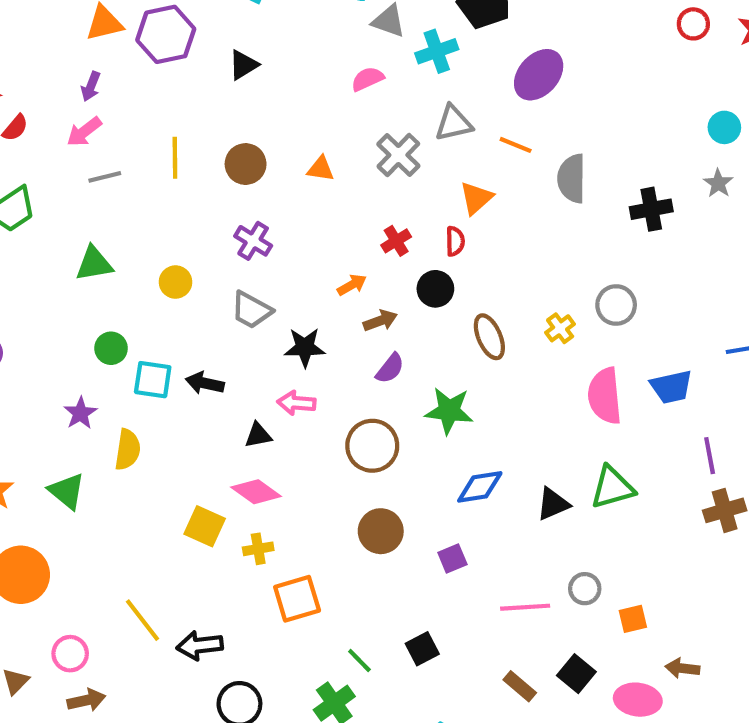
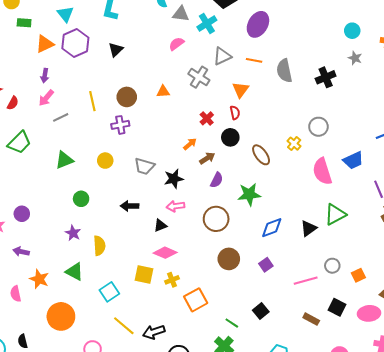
purple cross: (253, 241) -> (120, 125), moved, turned -30
cyan square: (153, 380) -> (109, 292), moved, turned -30

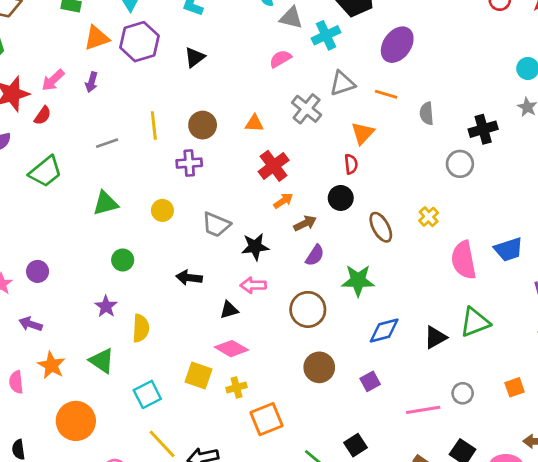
gray semicircle: (284, 71) -> (427, 113), size x0.7
pink arrow: (46, 98) -> (53, 80), moved
red cross: (207, 118) -> (274, 166), moved, size x1.5
gray circle: (318, 127) -> (460, 164), moved
orange square: (358, 275) -> (515, 387), moved

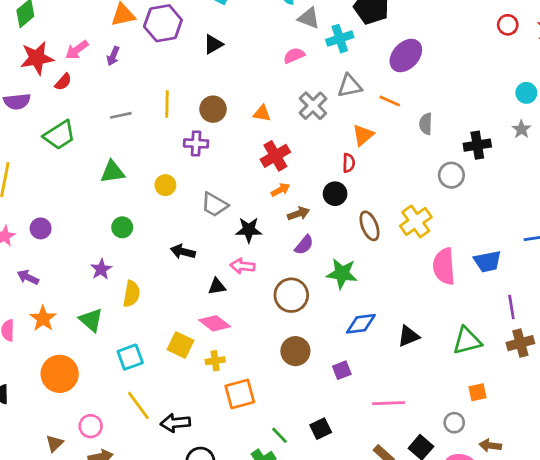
yellow cross: (429, 217) -> (416, 221), size x1.6
green triangle: (475, 322) -> (467, 341), moved
gray circle: (463, 393) -> (454, 423), moved

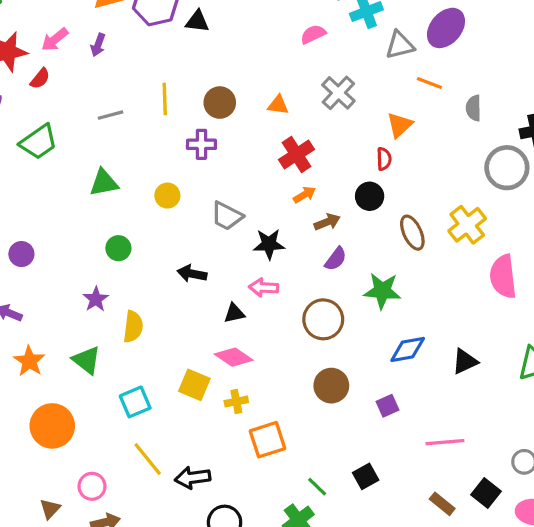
black triangle: (213, 44) -> (197, 21), moved, turned 40
gray triangle: (350, 86) -> (400, 45), moved
gray circle: (451, 175) -> (507, 168), size x1.4

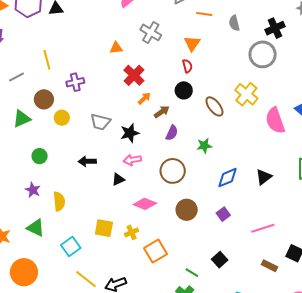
brown circle: (220, 103) -> (44, 99), moved
green star: (382, 291) -> (204, 146), size x0.7
pink diamond: (234, 357) -> (145, 204), moved

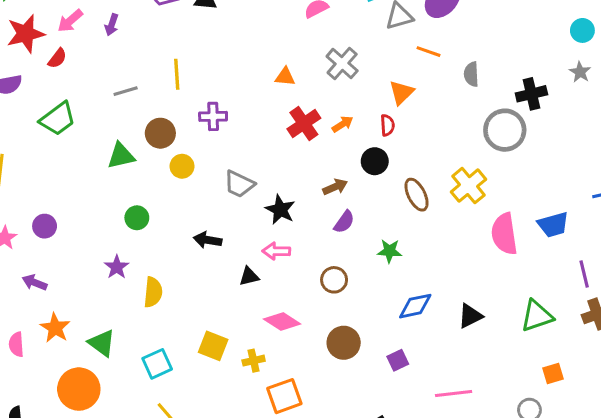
orange arrow: (144, 98) -> (343, 124), moved
black star: (130, 133) -> (280, 210), turned 30
brown circle: (173, 171) -> (334, 280), size x0.7
green triangle: (36, 228) -> (102, 343), moved

